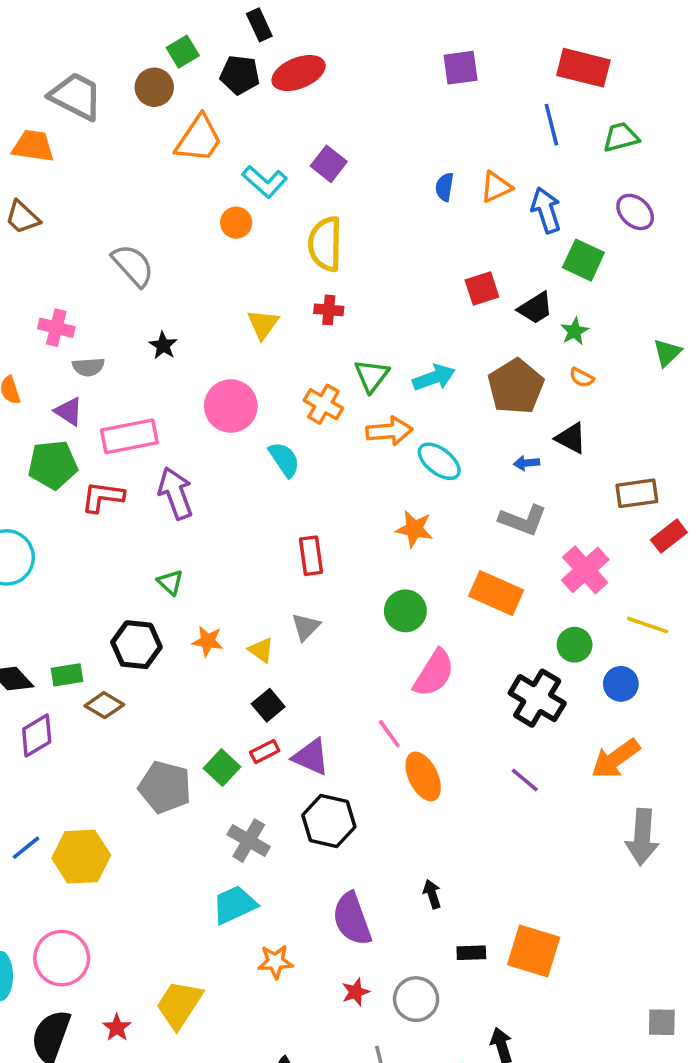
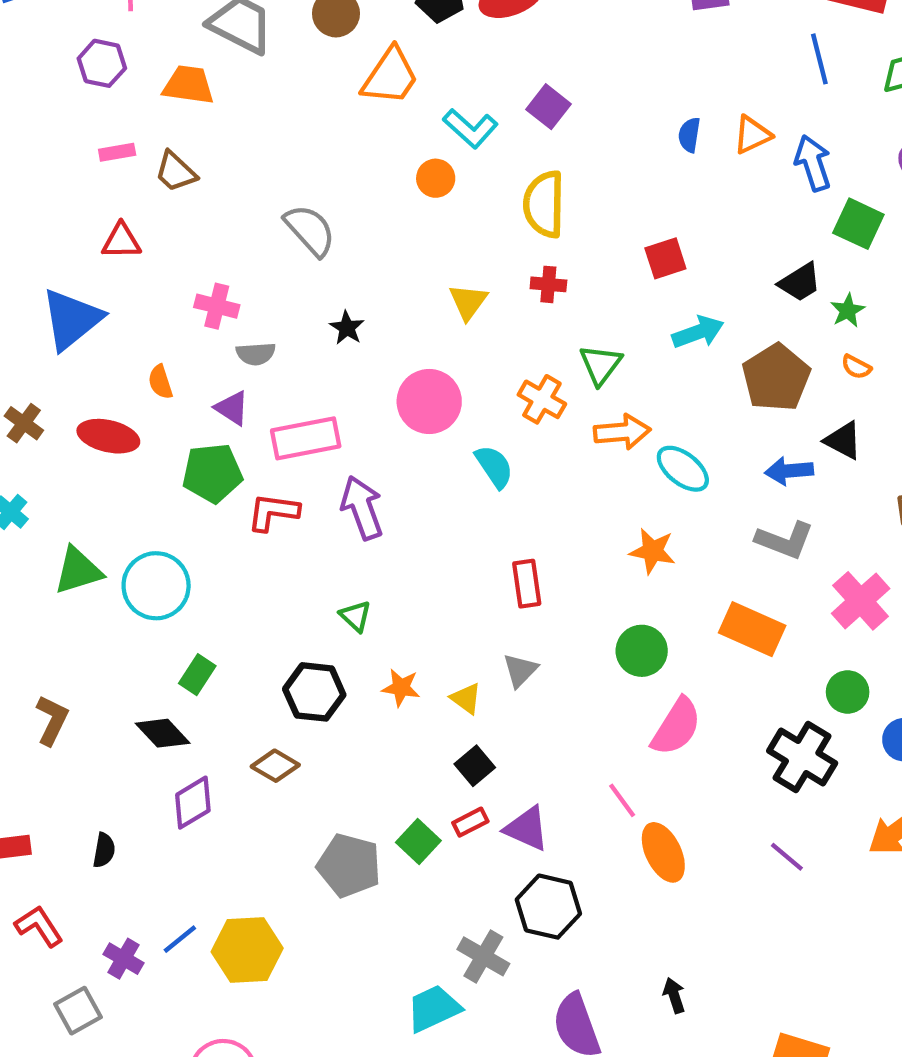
red square: (482, 289) -> (665, 258), moved
cyan arrow: (434, 378) -> (698, 332), moved
blue arrow: (526, 463) -> (789, 471), size x1.5
green rectangle: (67, 675) -> (197, 675), moved, turned -48
gray cross: (249, 841) -> (483, 956), moved

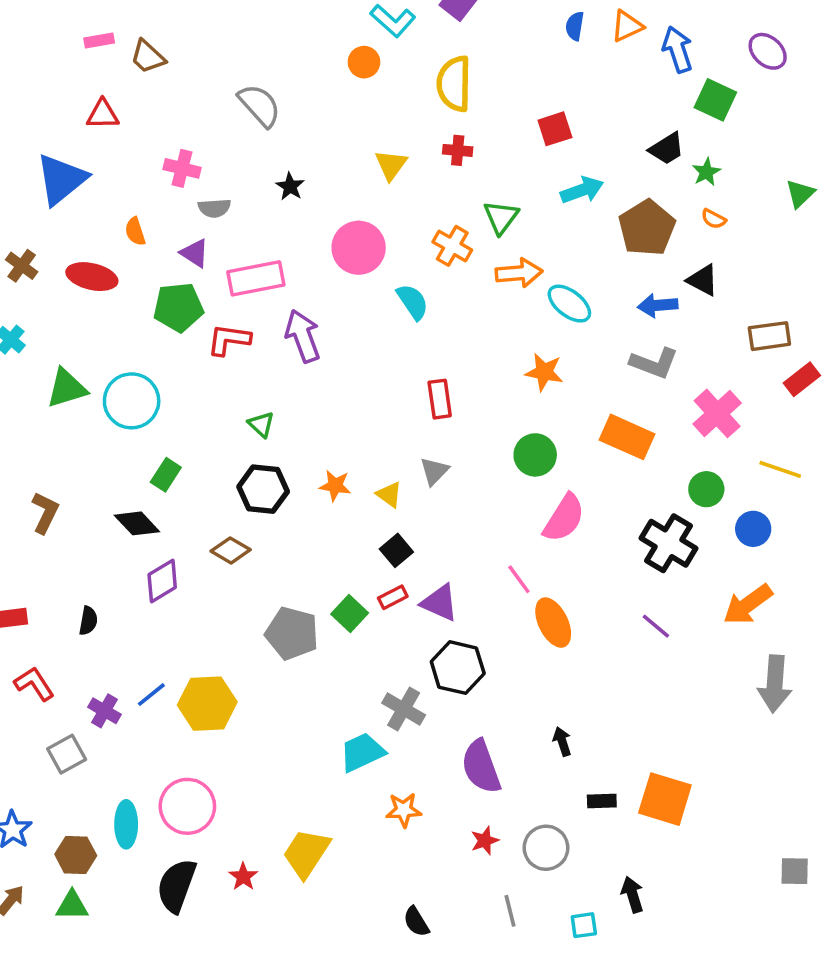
green triangle: (355, 616) -> (261, 424), moved

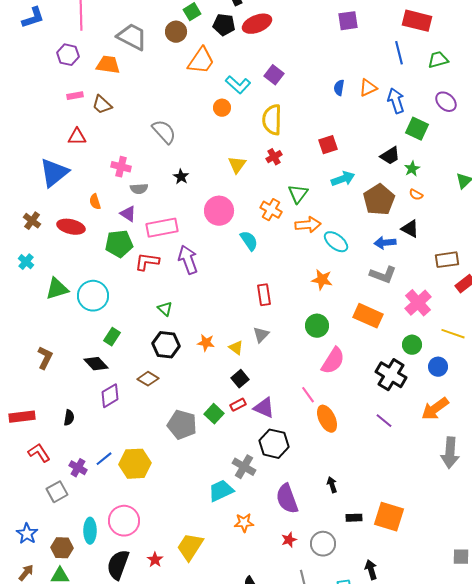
red cross: (458, 150) -> (274, 157), turned -35

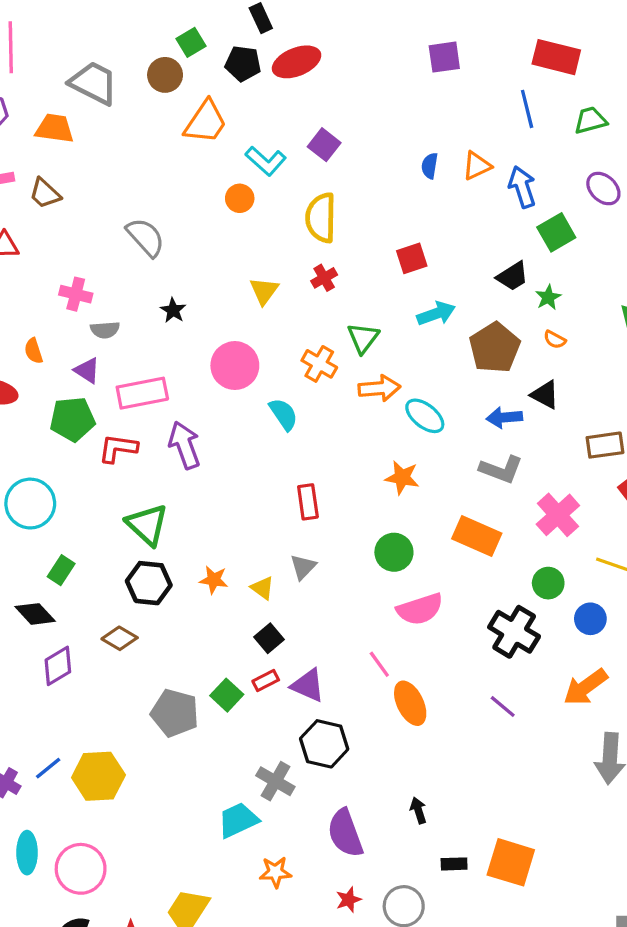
green square: (417, 129) -> (556, 232), turned 35
green triangle: (165, 309) -> (147, 525), size x1.8
pink semicircle: (333, 361) -> (420, 609), turned 40
cyan ellipse: (90, 531) -> (27, 853), moved

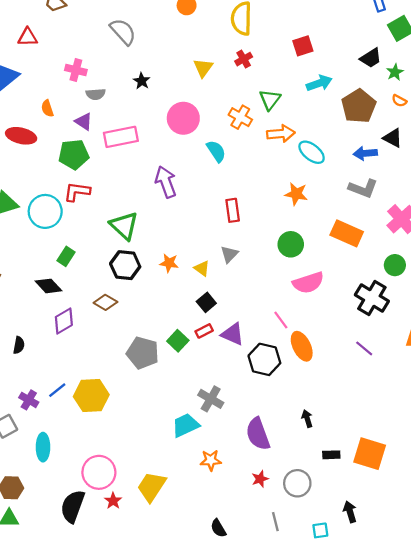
purple arrow: (185, 445) -> (166, 182), moved
red L-shape: (118, 448) -> (77, 192), moved
black hexagon: (324, 744) -> (264, 359), moved
pink circle: (81, 869) -> (99, 472), moved

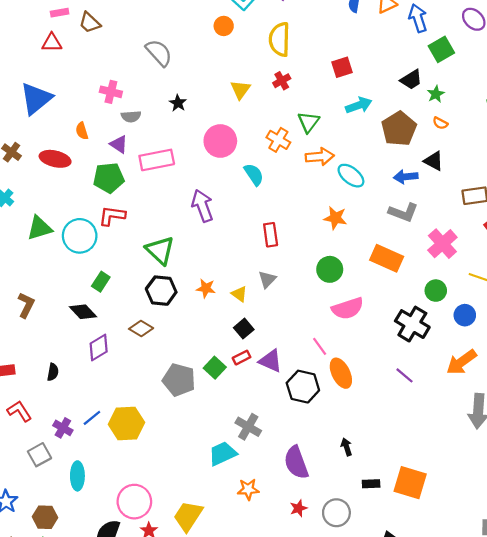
red triangle: (28, 37) -> (52, 43), moved

